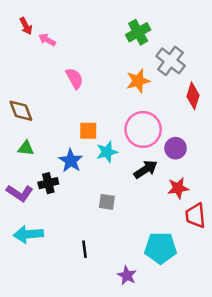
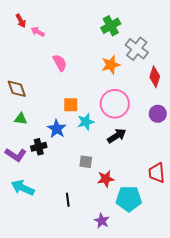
purple circle: (176, 148) -> (158, 114), moved
red star: (178, 188) -> (106, 179), moved
cyan arrow: (28, 234) -> (23, 188), turned 30

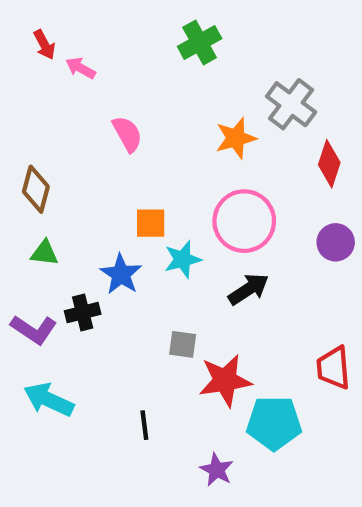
green cross: (111, 26) -> (200, 43), moved
brown diamond: (17, 89) -> (36, 189), turned 35
red star: (106, 179) -> (225, 381), size x1.4

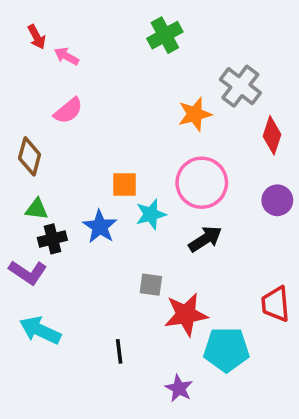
pink semicircle: (127, 134) -> (68, 111), moved, turned 80
black cross: (83, 312) -> (52, 239), moved

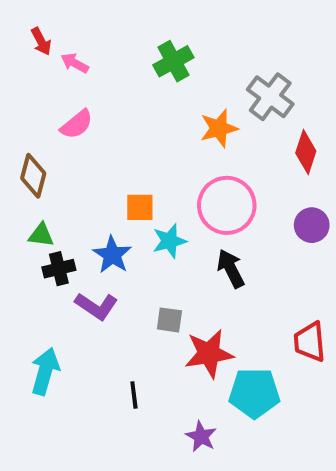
green cross: (165, 35) -> (173, 61), moved
black arrow: (205, 239) -> (231, 269), turned -84
purple L-shape: (28, 272) -> (96, 306), moved
cyan arrow: (40, 330) -> (45, 371), turned 81

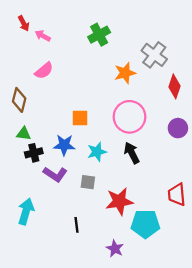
cyan star: (169, 241) -> (97, 152), moved
blue star: (112, 255) -> (64, 145), turned -30
gray square: (169, 320) -> (88, 182), moved

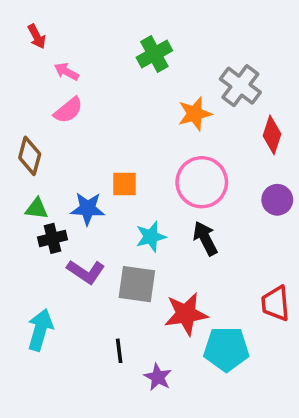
pink arrow: (43, 36) -> (67, 72), moved
blue star: (64, 145) -> (88, 209), moved
gray square: (88, 182) -> (137, 284), size x1.6
purple star: (115, 249) -> (158, 377), moved

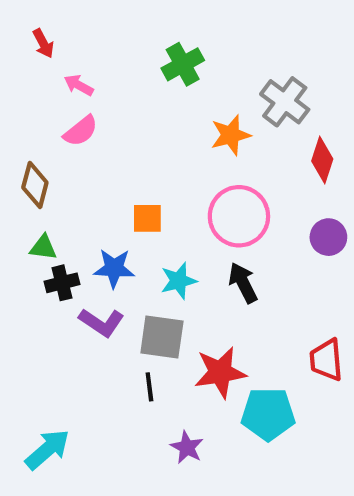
blue star: (88, 209) -> (114, 268), moved
cyan arrow: (40, 330) -> (47, 449), moved, turned 33
black line: (119, 351) -> (149, 387), moved

